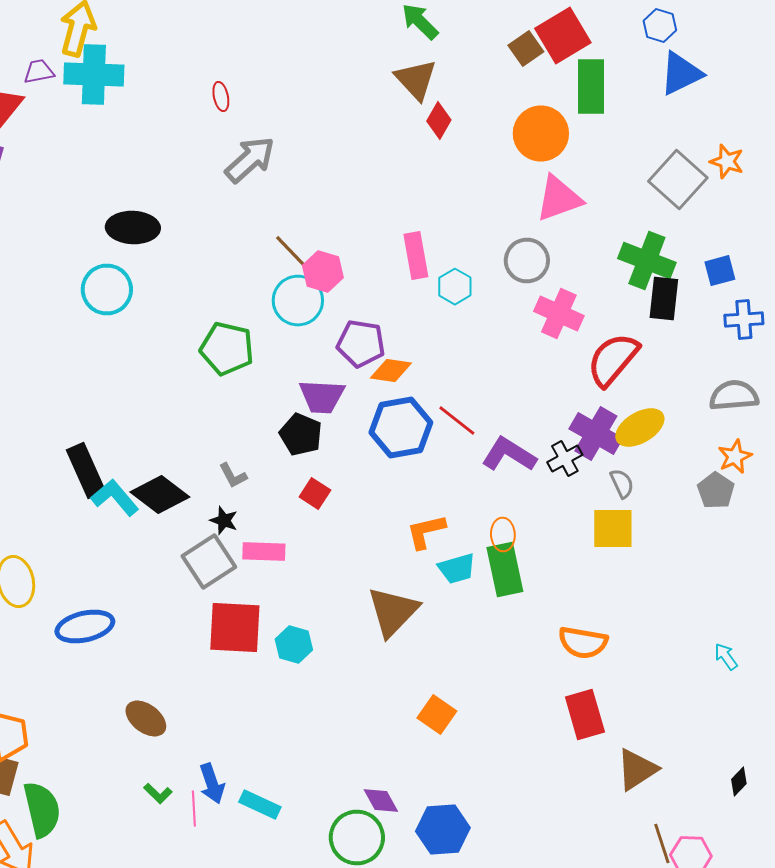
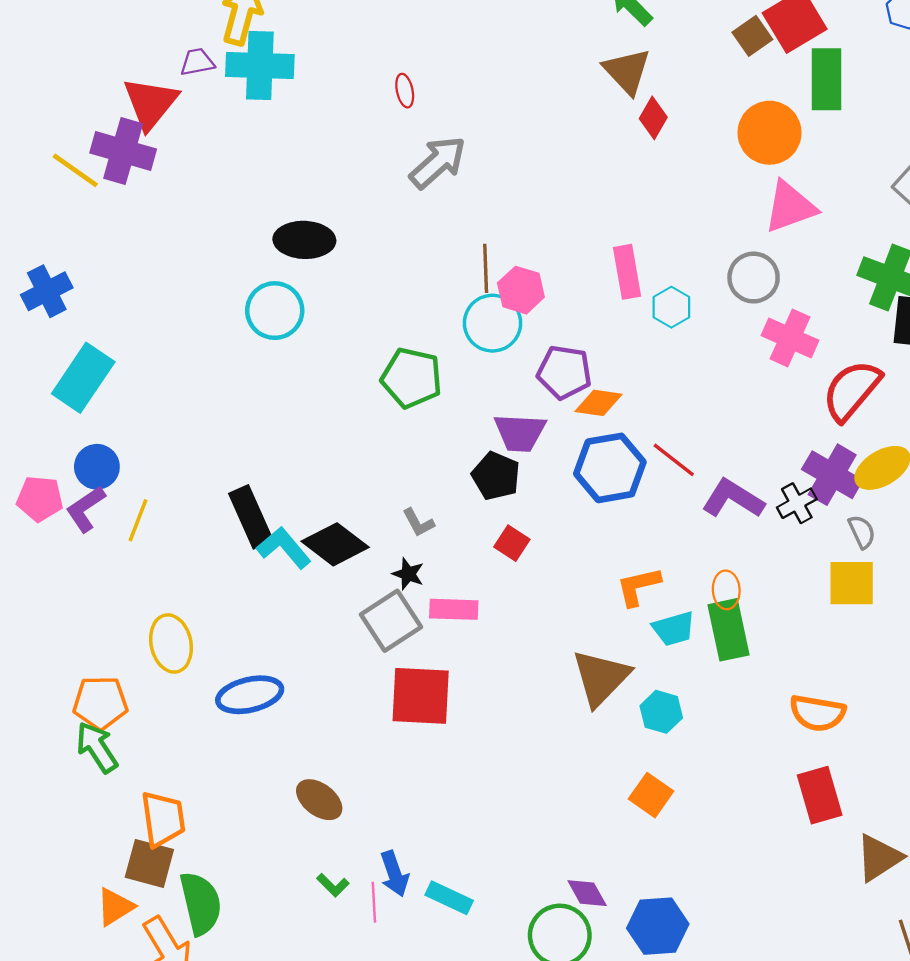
brown line: (292, 252) -> (486, 268), turned 42
cyan hexagon: (294, 644) -> (661, 712), moved

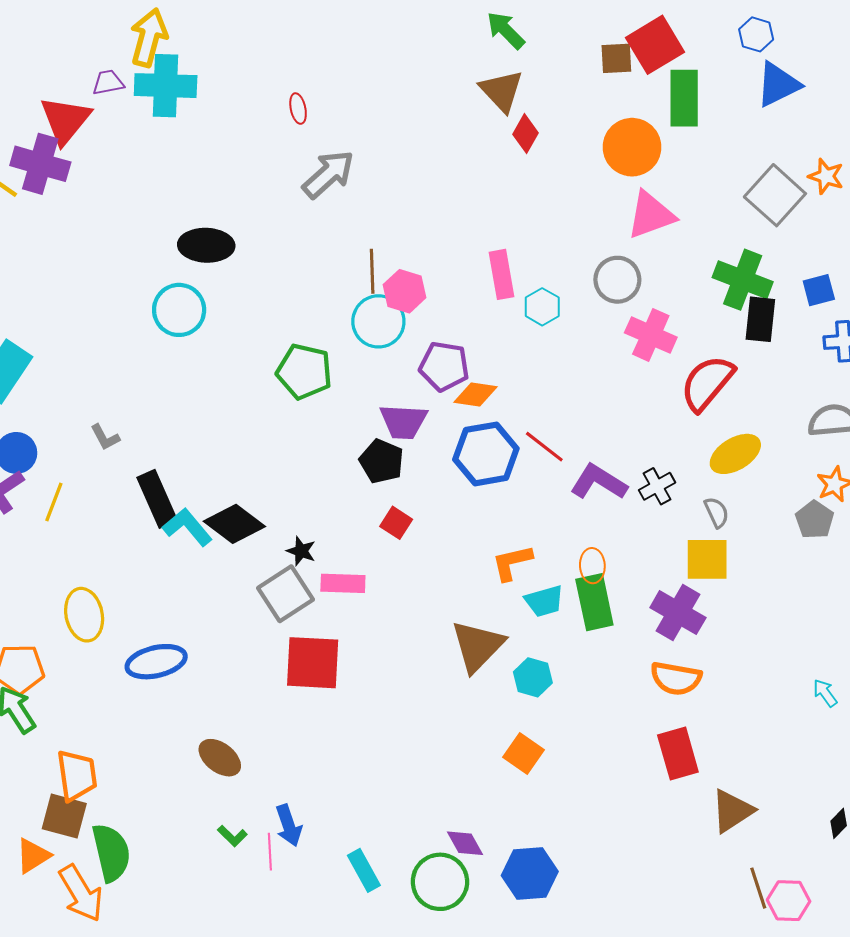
brown square: (752, 36) -> (616, 58), turned 32
purple cross: (832, 475) -> (678, 613), moved
gray L-shape: (418, 523) -> (105, 437), moved
cyan rectangle: (449, 898) -> (364, 870), moved, turned 36

